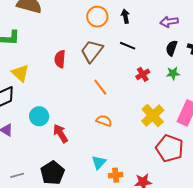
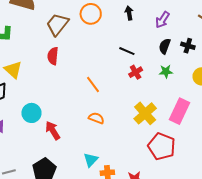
black arrow: (125, 16) -> (129, 13), moved
purple arrow: (169, 22) -> (163, 20), turned -48
black line: (128, 46) -> (127, 51), moved
brown trapezoid: (92, 51) -> (57, 24), moved

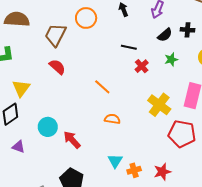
black semicircle: (165, 46) -> (165, 35), turned -140
red semicircle: (53, 56) -> (57, 67), turned 138
yellow triangle: (13, 70) -> (21, 88), turned 36

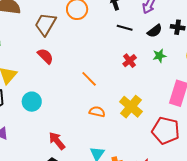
black line: (129, 47) -> (125, 28), moved
yellow cross: (159, 105) -> (131, 107), moved
cyan circle: (48, 127) -> (32, 102), moved
red arrow: (72, 140) -> (57, 141), moved

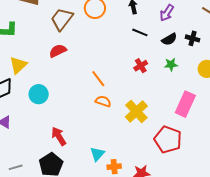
red semicircle: (45, 56) -> (58, 51), turned -78
orange semicircle: (97, 112) -> (103, 101), moved

